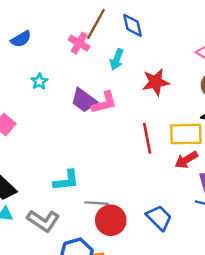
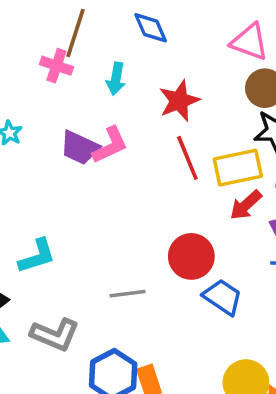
blue diamond: (132, 25) -> (151, 28), moved
red line: (147, 138) -> (187, 158), moved
cyan L-shape: (66, 181) -> (37, 256), moved
red circle: (111, 220) -> (191, 256), moved

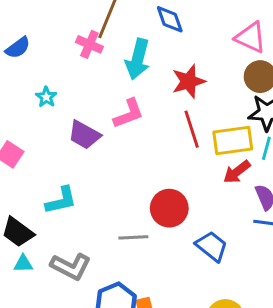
cyan arrow: (116, 79) -> (138, 59), size x1.5
purple trapezoid: (80, 148) -> (84, 135), moved
red circle: (191, 256) -> (169, 208), moved

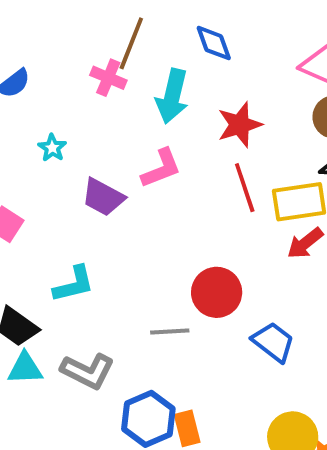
cyan triangle: (23, 264) -> (25, 368), size x1.4

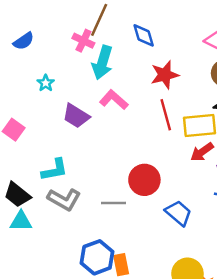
blue diamond: (214, 43) -> (144, 35), moved
cyan arrow: (172, 96) -> (102, 62), moved
pink L-shape: (161, 168) -> (114, 100), turned -120
gray L-shape: (88, 371) -> (64, 199), moved

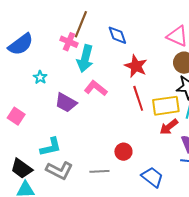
blue semicircle: (24, 41) -> (21, 44), size x1.5
red star: (165, 75) -> (136, 66), turned -30
red circle: (144, 180) -> (123, 152), size x0.7

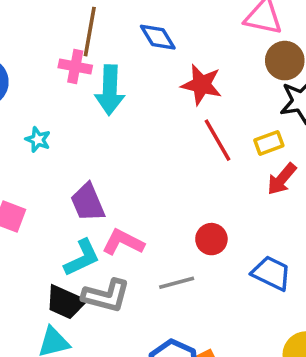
pink L-shape: (96, 88) -> (123, 242), moved
purple trapezoid: (66, 103) -> (88, 202), moved, turned 50
yellow rectangle: (166, 106) -> (269, 143), size x0.6
black trapezoid: (22, 168) -> (65, 302), moved

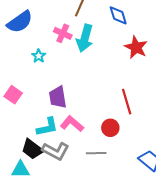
pink cross: (75, 67) -> (63, 33), moved
red line: (218, 140) -> (127, 102), moved
red circle: (211, 239) -> (110, 128), moved

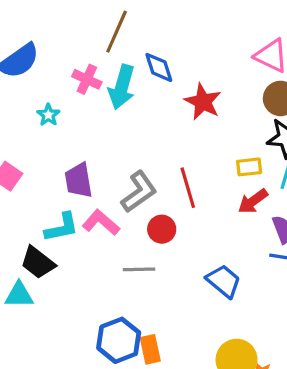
blue diamond: (118, 15) -> (159, 67), moved
gray L-shape: (56, 151) -> (139, 192), moved, turned -64

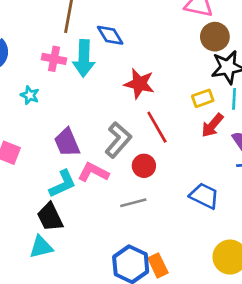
red star: (203, 102) -> (139, 84), moved
black trapezoid: (38, 263) -> (50, 217), turned 40

